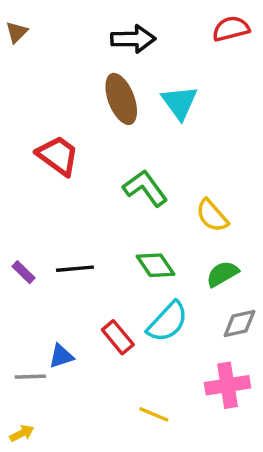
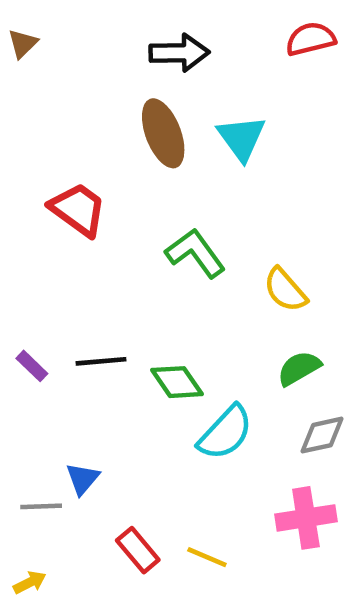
green diamond: (156, 265) -> (177, 382), moved
red rectangle: (118, 337) -> (138, 550), moved
blue triangle: (61, 356) -> (83, 479), turned -32

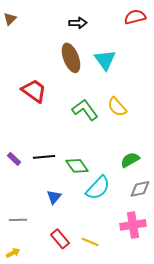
black arrow: (179, 53) -> (78, 23), size x0.7
yellow semicircle: (285, 290) -> (117, 107), moved
blue triangle: (83, 479) -> (54, 197), moved

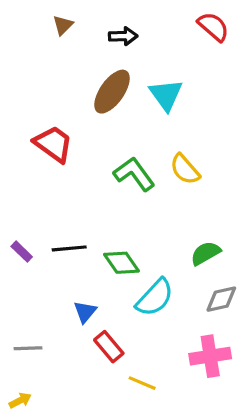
red semicircle: (135, 17) -> (213, 27), turned 55
brown triangle: (10, 19) -> (63, 25), moved
brown ellipse: (71, 58) -> (112, 92), turned 56
red rectangle: (60, 239) -> (109, 347), moved

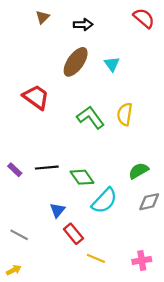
cyan triangle: (166, 95) -> (112, 64), size x0.7
yellow semicircle: (185, 169) -> (125, 114), turned 50
gray line: (28, 348) -> (19, 235), turned 30
pink cross: (210, 356) -> (142, 260), moved, size x0.7

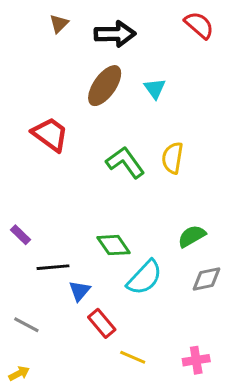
black arrow: (83, 25) -> (115, 34), size x1.5
black line: (47, 168) -> (53, 267), moved

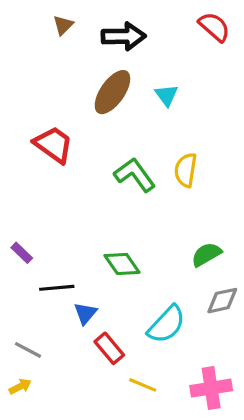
cyan semicircle: (145, 278) -> (167, 324), moved
pink cross: (196, 360) -> (211, 388), size x1.4
yellow arrow: (19, 373) -> (20, 386), moved

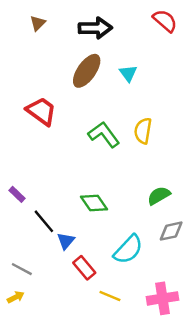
brown triangle: (63, 25) -> (38, 23), moved
black line: (57, 288) -> (44, 221), turned 55

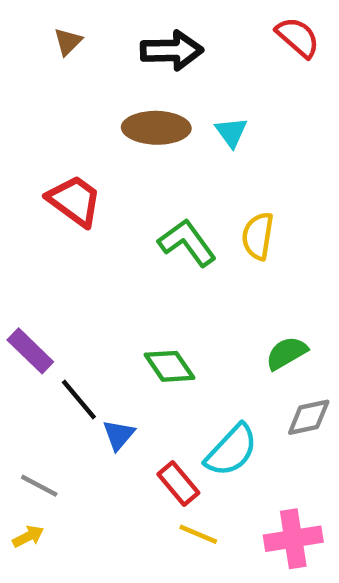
brown ellipse: (87, 71) -> (156, 128), turned 56
purple rectangle: (17, 194) -> (30, 351), size x1.5
red rectangle: (84, 268) -> (178, 483), moved

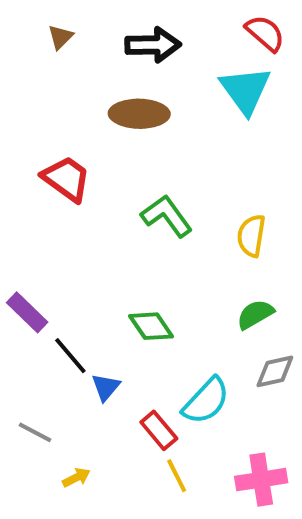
cyan triangle: (231, 132) -> (245, 90), moved, size x1.8
yellow semicircle: (258, 236) -> (251, 236), moved
yellow line: (198, 534) -> (177, 476), turned 40
yellow arrow: (28, 536) -> (76, 478), moved

